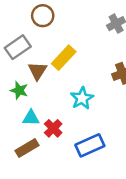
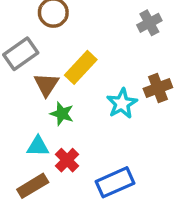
green star: (19, 90) -> (62, 114), moved
cyan star: (82, 98) -> (122, 103), moved

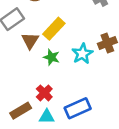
green star: (62, 114) -> (51, 57), moved
cyan triangle: (38, 146) -> (47, 117), moved

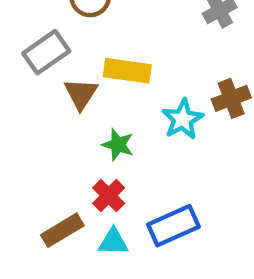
yellow rectangle: (54, 29) -> (127, 71), turned 55
green star: (51, 57) -> (118, 145), moved

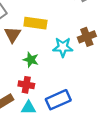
cyan star: (183, 119) -> (63, 47), turned 30
red cross: (109, 196) -> (26, 85), turned -35

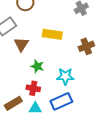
yellow rectangle: (35, 23) -> (52, 34), moved
cyan star: (63, 47) -> (65, 76), moved

